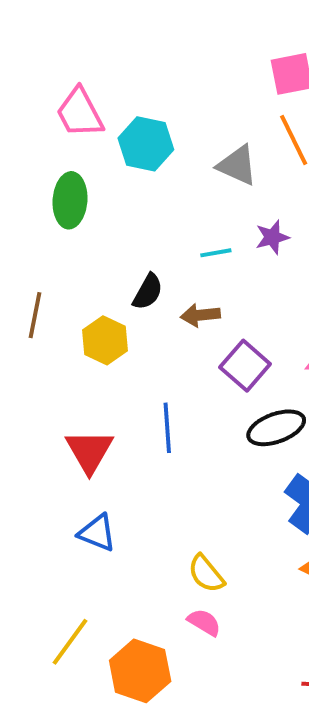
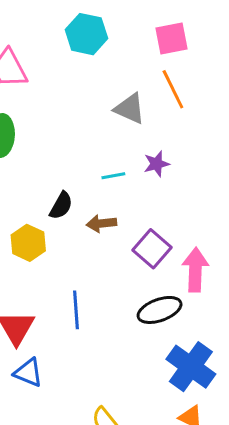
cyan hexagon: (146, 144) -> (86, 34), moved
purple square: (245, 366) -> (152, 249), moved
blue triangle: (97, 533) -> (28, 373), moved

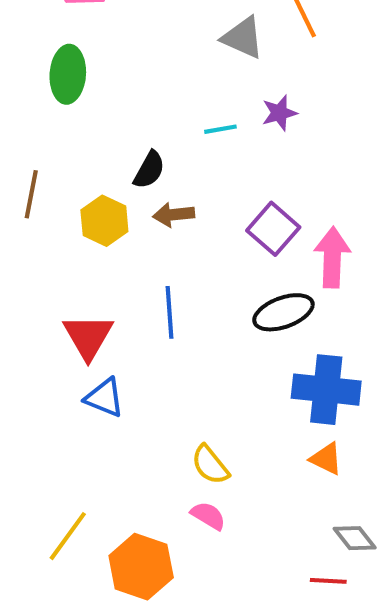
brown arrow: (101, 223) -> (174, 215), moved
blue cross: (191, 367) -> (326, 390), turned -30

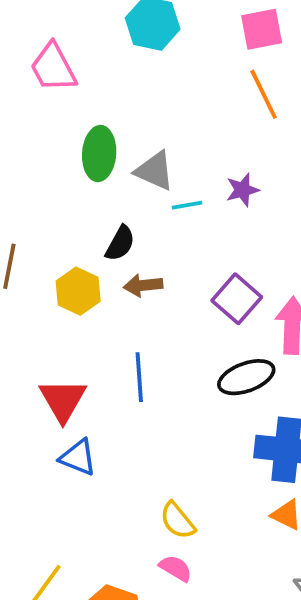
gray triangle: (243, 38) -> (155, 171), moved
green ellipse: (68, 74) -> (99, 154), moved

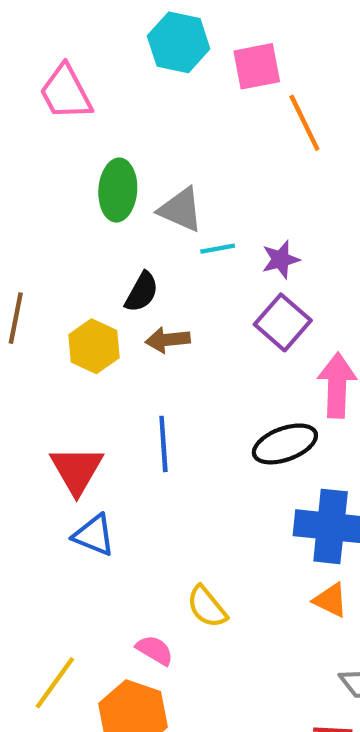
pink square: (262, 29) -> (257, 66), moved
purple star: (242, 190) -> (281, 259), moved
purple square: (237, 299) -> (283, 322), moved
pink semicircle: (176, 568) -> (155, 650), moved

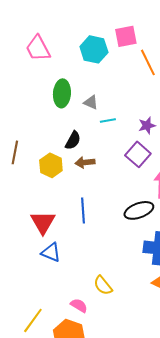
cyan hexagon: (179, 42) -> (94, 49), moved
gray triangle: (181, 210) -> (91, 102), size x0.7
purple star: (281, 259) -> (147, 125), moved

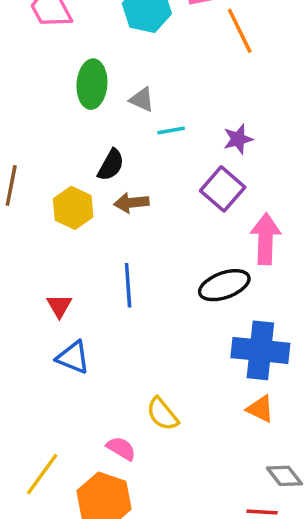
red triangle: (43, 222) -> (59, 306), size x0.6

